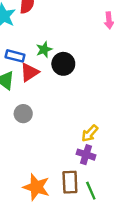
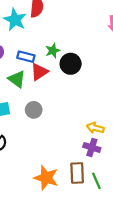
yellow arrow: (90, 133) -> (95, 128), turned 63

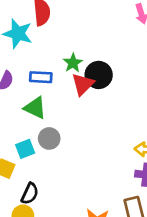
red triangle: (39, 72) -> (83, 84), moved
gray circle: (34, 110) -> (49, 138), moved

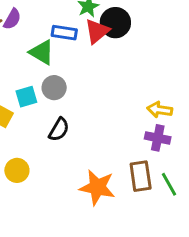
blue rectangle: (41, 77) -> (64, 33), moved
black semicircle: (30, 194) -> (59, 130), moved

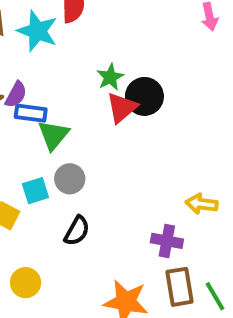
blue rectangle: (64, 33) -> (31, 113), moved
green triangle: (42, 52) -> (53, 135), turned 40
purple cross: (158, 138) -> (167, 241), moved

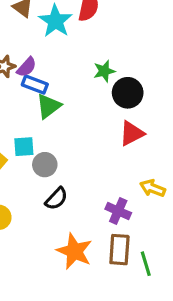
red triangle: (122, 108) -> (132, 133), moved
gray circle: (70, 179) -> (45, 165), moved
black semicircle: (77, 231) -> (56, 199), moved

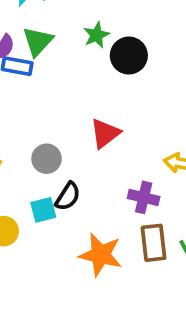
green triangle: (49, 106) -> (38, 41), moved
red triangle: (132, 133) -> (105, 133), moved
cyan square: (24, 147) -> (43, 210), moved

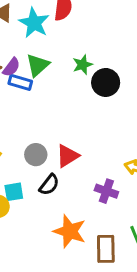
red triangle: (105, 133) -> (67, 156), moved
cyan square: (43, 210) -> (14, 192), moved
brown rectangle: (154, 243) -> (106, 249), moved

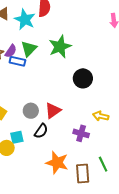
green star: (83, 65) -> (60, 47), size x1.6
black circle: (106, 82) -> (83, 78), moved

